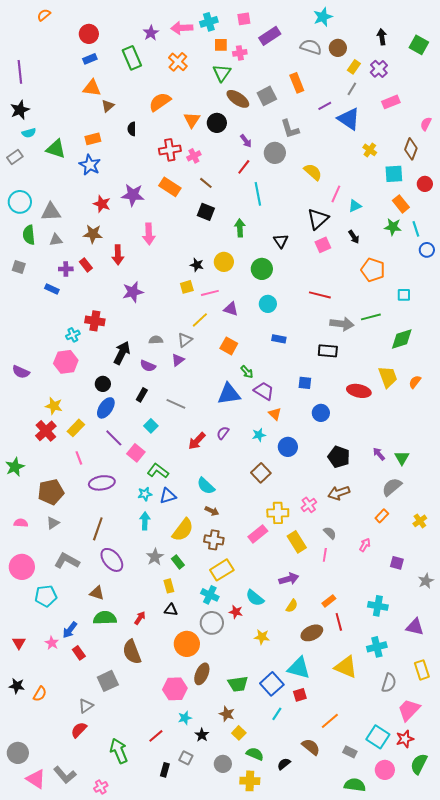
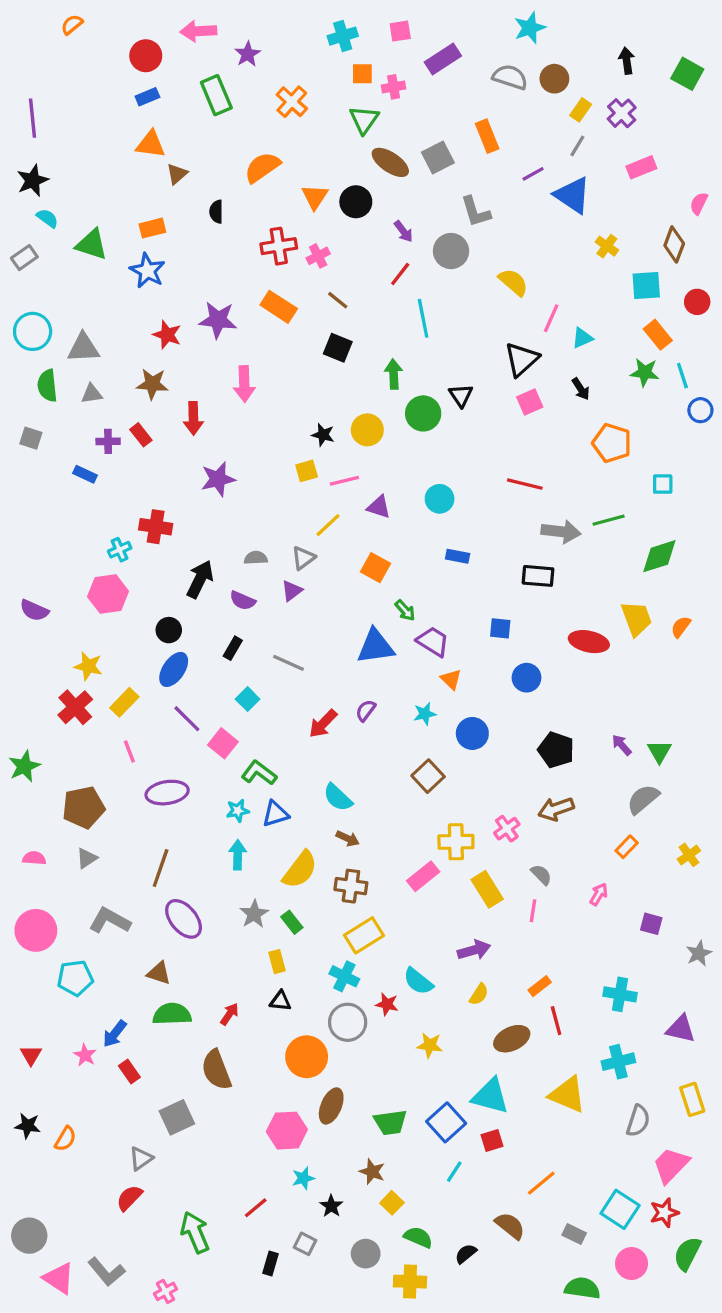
pink arrow: (182, 28) -> (198, 31), moved
cyan semicircle: (29, 133) -> (47, 218), turned -128
green circle: (262, 269) -> (423, 413), moved

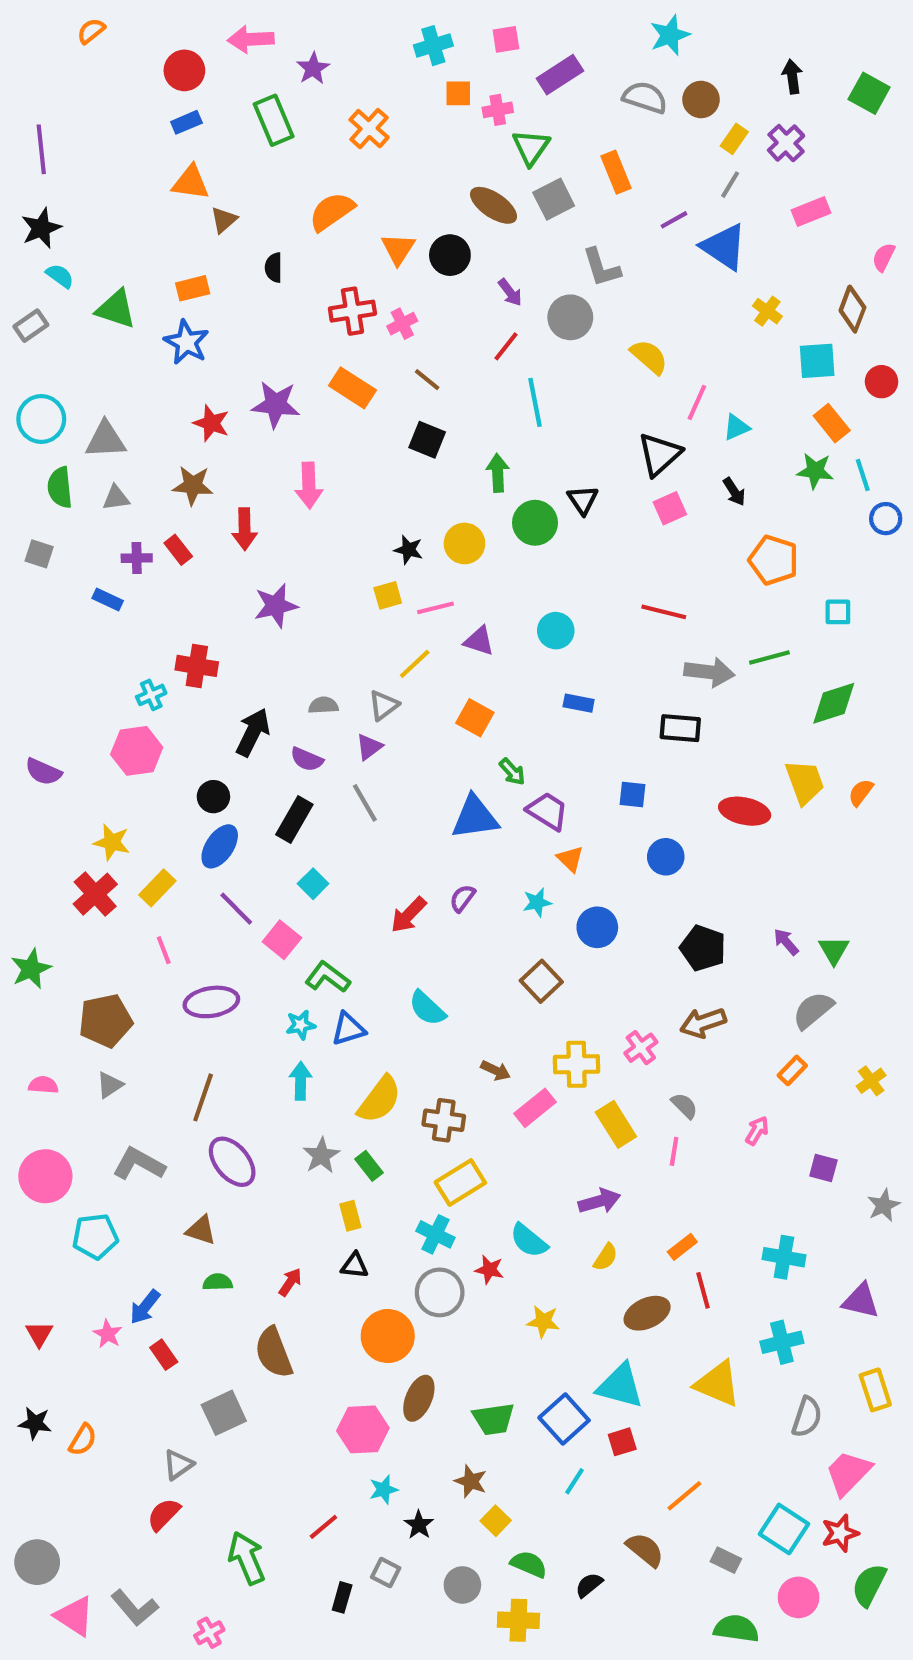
green triangle: (364, 120) -> (531, 147), moved
black rectangle: (233, 648) -> (294, 819), size x1.5
gray line: (289, 663) -> (365, 803), moved, turned 36
brown arrow: (348, 838) -> (496, 1070), moved
green semicircle: (172, 1014) -> (218, 1282), size x0.6

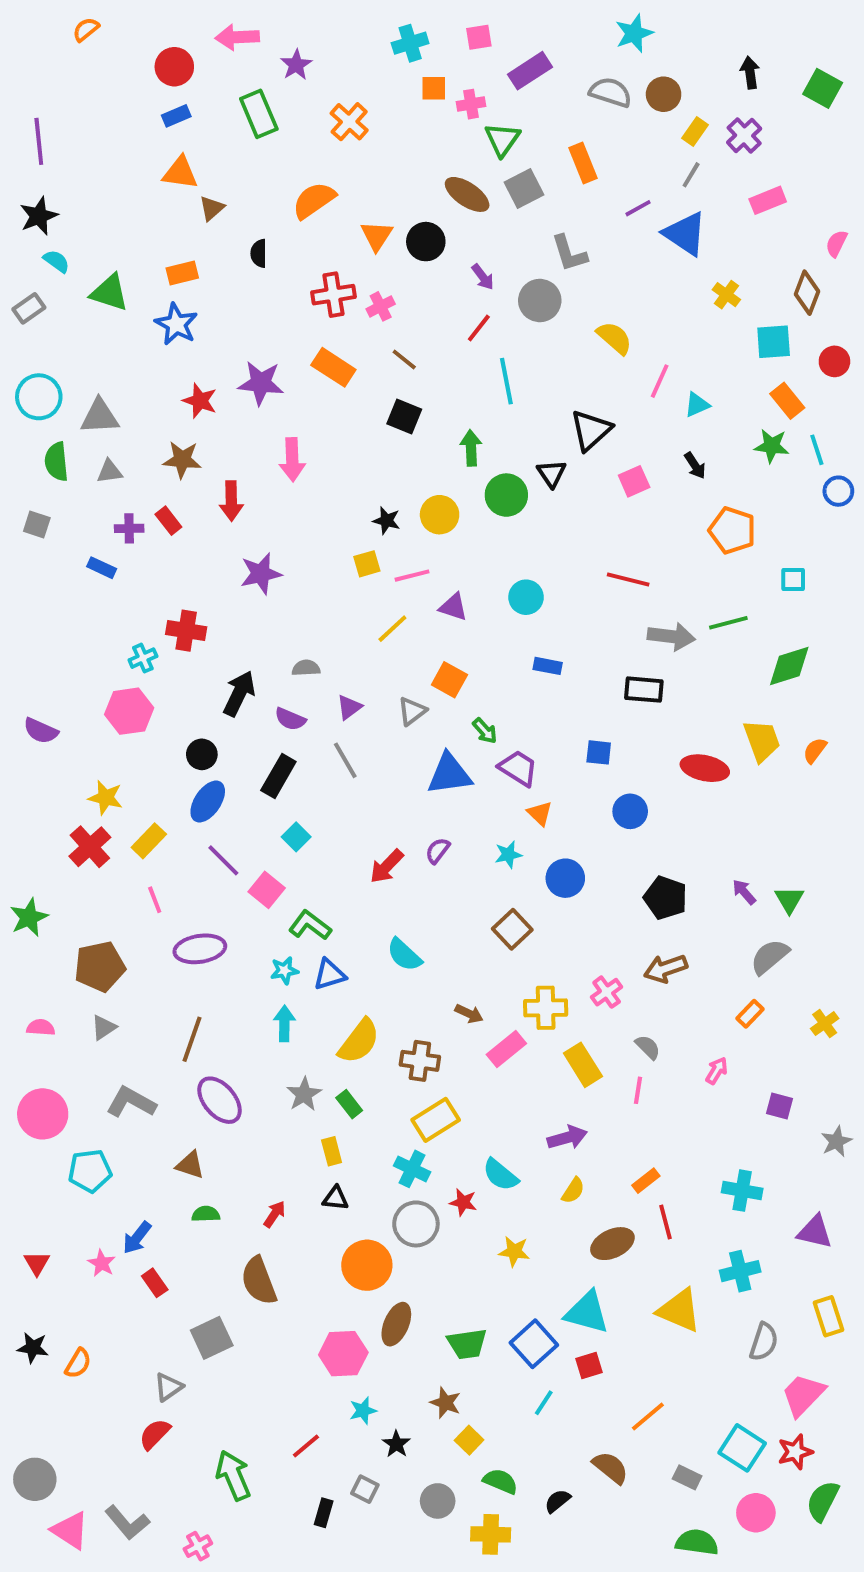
black triangle: (660, 454) -> (591, 430), moved
gray triangle: (384, 705) -> (412, 711), moved

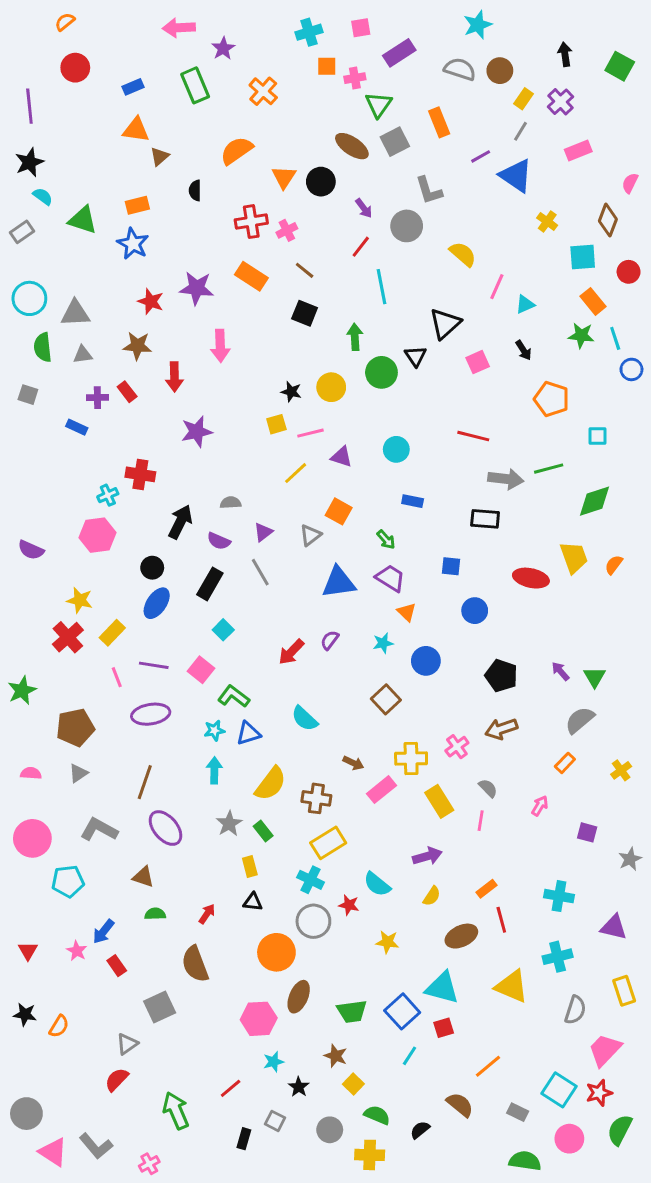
red circle: (174, 67) -> (75, 68), moved
green arrow: (485, 731) -> (386, 540), moved
purple line: (223, 860) -> (154, 665), moved, turned -36

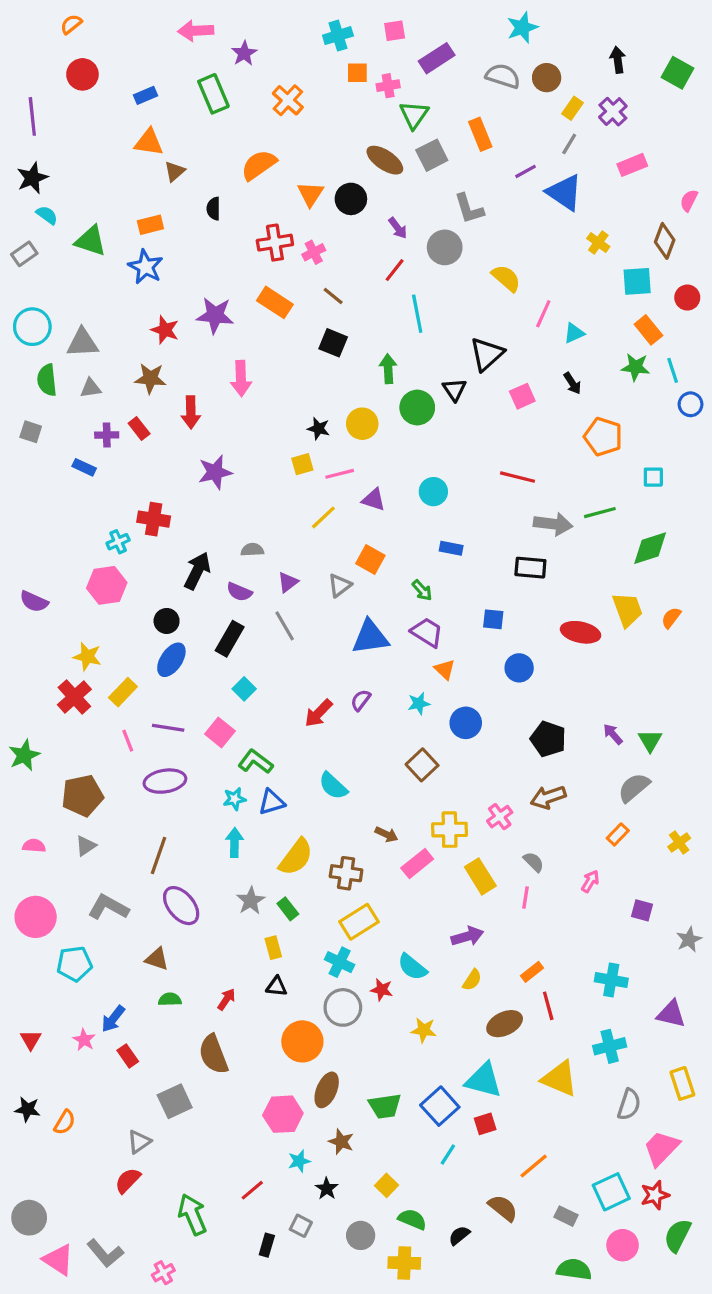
brown star: (336, 1056) -> (341, 1142), moved
cyan square: (559, 1090) -> (611, 1192), turned 32

